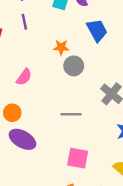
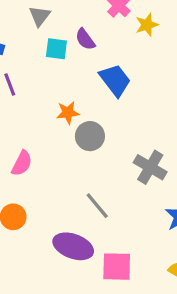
gray line: (71, 114) -> (97, 206), turned 60
purple ellipse: (22, 139) -> (73, 246), moved

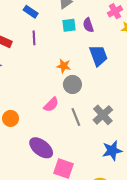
cyan square: (56, 49) -> (69, 25), turned -32
pink semicircle: (22, 163) -> (51, 105), moved
gray line: (97, 206) -> (76, 117), moved

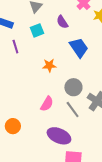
cyan square: (69, 25) -> (37, 30), moved
gray circle: (72, 84) -> (73, 87), moved
purple ellipse: (41, 148) -> (59, 136), moved

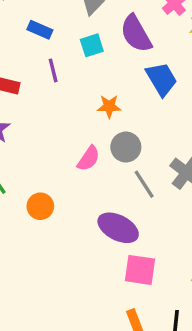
purple semicircle: (62, 22) -> (136, 34), size x1.6
gray circle: (73, 87) -> (126, 147), moved
pink semicircle: (47, 104) -> (89, 158), moved

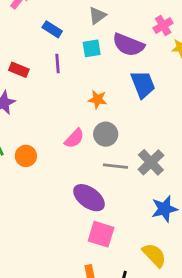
purple semicircle: (136, 34) -> (128, 45), turned -48
gray line: (144, 184) -> (115, 166), turned -60
orange circle: (40, 206) -> (26, 156), moved

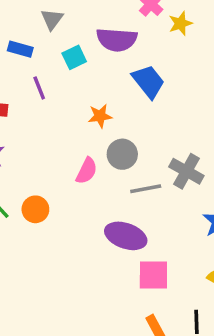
gray triangle: (97, 16) -> (52, 19), moved

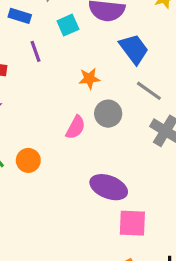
gray line: (146, 189) -> (149, 91), moved, turned 44

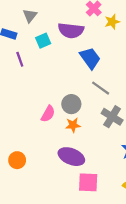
orange star: (89, 79) -> (73, 125), moved
orange circle: (28, 160) -> (17, 160), moved

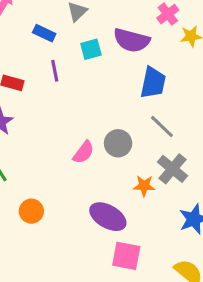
blue trapezoid: (90, 58) -> (153, 83), turned 40
orange star: (73, 125) -> (144, 186), moved

